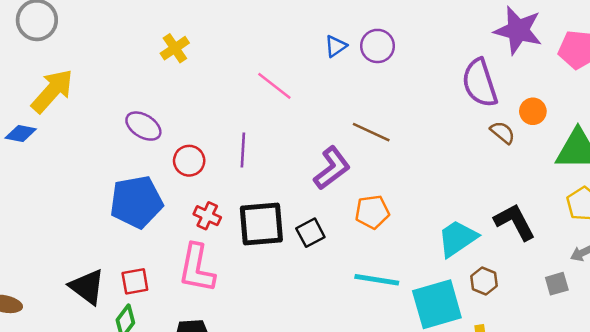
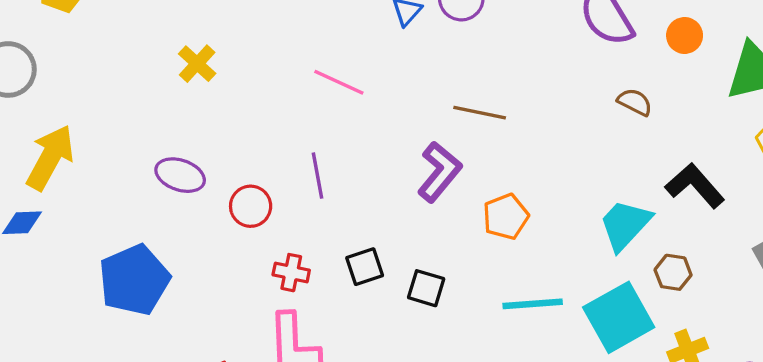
brown semicircle: (503, 133) -> (635, 102), moved
blue pentagon: (136, 202) -> (134, 280), moved
black square: (261, 224) -> (365, 267), size x0.6
black square: (310, 233) -> (426, 288), moved, turned -32

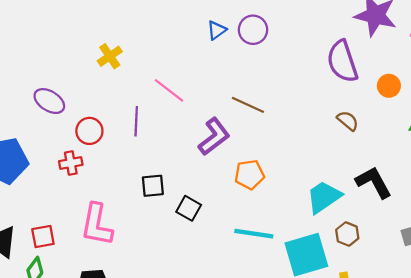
yellow cross: (197, 64) -> (110, 56), moved
pink line: (339, 82) -> (169, 90), moved
red cross: (291, 273) -> (71, 163), moved, turned -35

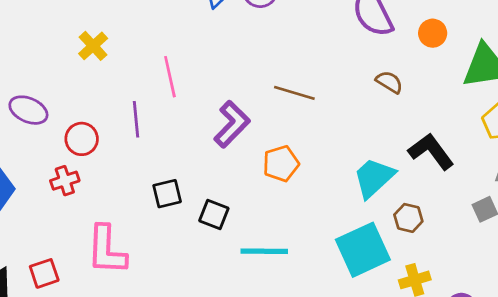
pink line: (169, 90) -> (170, 77), turned 48
brown line: (248, 105) -> (294, 93), moved
cyan line: (254, 234) -> (264, 251), moved

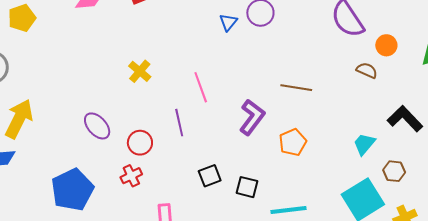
orange circle: (433, 33) -> (386, 45), moved
purple ellipse: (28, 110) -> (97, 126), turned 32
cyan trapezoid: (374, 178) -> (364, 144), size x0.7

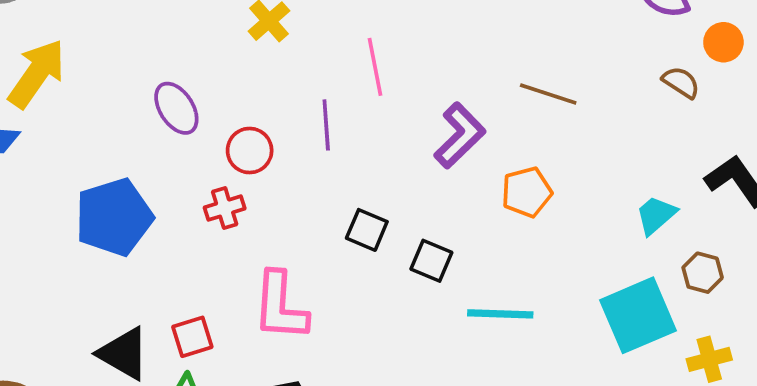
black square: (210, 176) -> (367, 230), turned 35

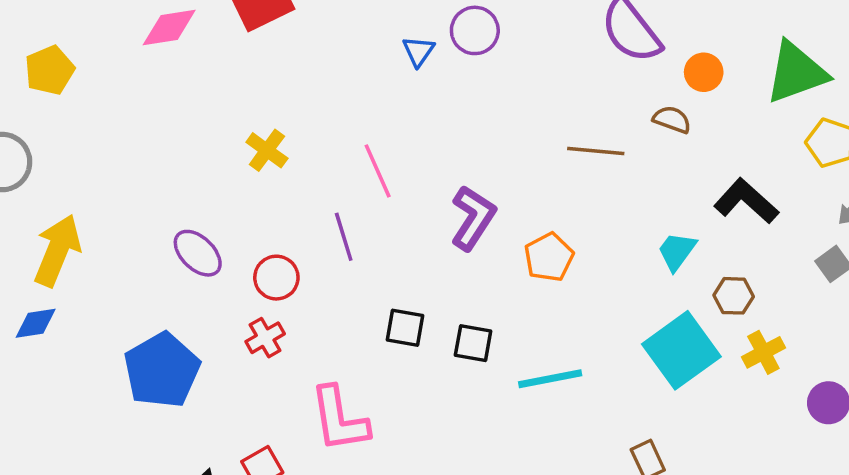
brown line: (548, 94) -> (596, 151), moved
yellow cross: (709, 359) -> (763, 352), moved

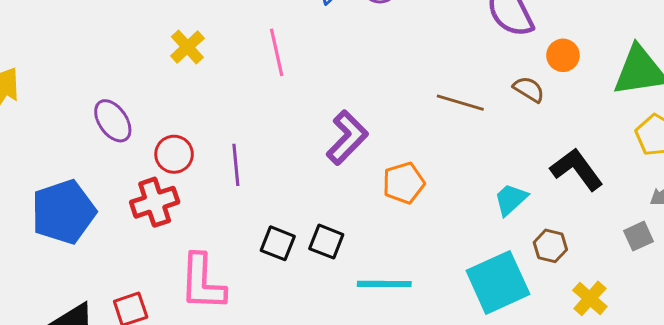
pink line: (378, 171) -> (277, 52), moved
purple line: (344, 237) -> (236, 165), moved
black square: (405, 328) -> (278, 243), moved
red cross: (265, 338) -> (155, 202), size x1.4
yellow cross: (763, 352) -> (590, 298), moved, turned -32

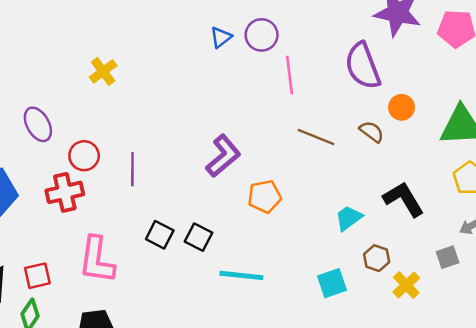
pink line: (277, 52) -> (290, 75), moved
cyan square: (498, 282) -> (332, 283), size x0.6
yellow cross: (590, 298) -> (406, 285), moved

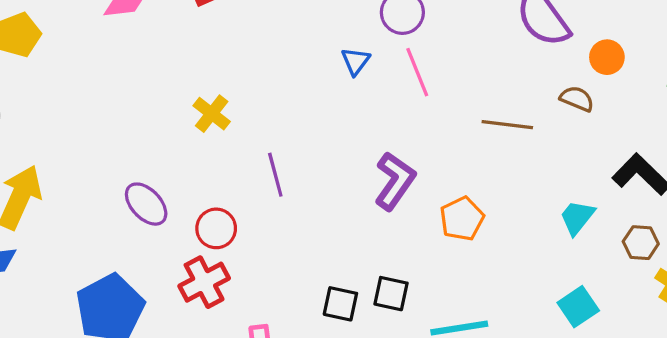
blue triangle: (221, 37) -> (356, 61), moved
pink line: (290, 75) -> (417, 72), moved
purple line: (132, 169) -> (275, 175), moved
brown hexagon: (377, 258) -> (641, 243), moved

